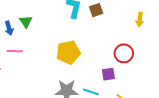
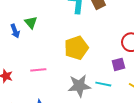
pink line: (15, 51) -> (38, 70), moved

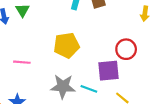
purple square: (118, 64) -> (108, 71), size x1.5

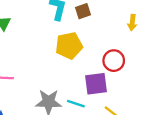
yellow pentagon: (67, 45) -> (69, 46), moved

